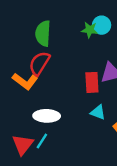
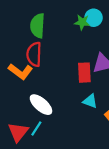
red semicircle: (39, 63) -> (34, 54), turned -30
white ellipse: (47, 116) -> (41, 105), turned 40

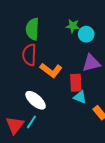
cyan circle: (94, 18) -> (86, 34), moved
orange L-shape: (20, 71) -> (51, 70), moved
red rectangle: (84, 73) -> (76, 83), moved

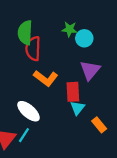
red semicircle: (29, 55) -> (33, 49), moved
purple triangle: (91, 63) -> (90, 70), turned -36
cyan triangle: (80, 97) -> (77, 108), turned 48

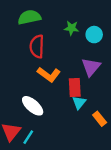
green semicircle: (25, 33) -> (29, 17), moved, turned 75
cyan circle: (84, 38) -> (94, 35), moved
cyan line: (24, 135) -> (28, 137), moved

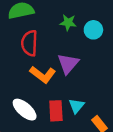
purple triangle: (91, 67) -> (68, 64), moved
red rectangle: (75, 87) -> (56, 111), moved

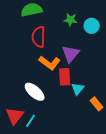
red rectangle: (56, 111) -> (65, 77), moved

